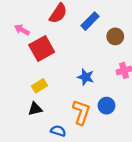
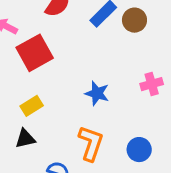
brown circle: (115, 36) -> (134, 20), moved
blue circle: (106, 106) -> (139, 150), moved

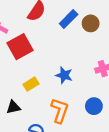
yellow rectangle: (32, 106) -> (31, 84), moved
blue circle: (139, 150) -> (94, 106), moved

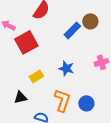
blue rectangle: (69, 19) -> (72, 30), moved
blue circle: (94, 106) -> (86, 103), moved

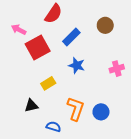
blue rectangle: (72, 30) -> (71, 37), moved
blue star: (66, 68) -> (77, 65), moved

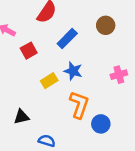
red square: (38, 47) -> (29, 51), size x0.6
yellow rectangle: (48, 83) -> (49, 81), moved
orange L-shape: (76, 109) -> (79, 105), moved

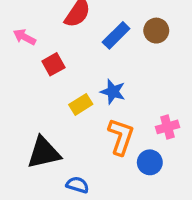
blue rectangle: (67, 39) -> (116, 35), moved
pink cross: (119, 75) -> (168, 127), moved
black triangle: (21, 117) -> (44, 153), size x1.6

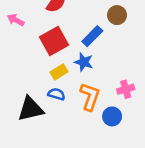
blue rectangle: (116, 35) -> (92, 36), moved
red square: (53, 64) -> (54, 41), moved, size x1.6
blue semicircle: (78, 185) -> (56, 94), moved

